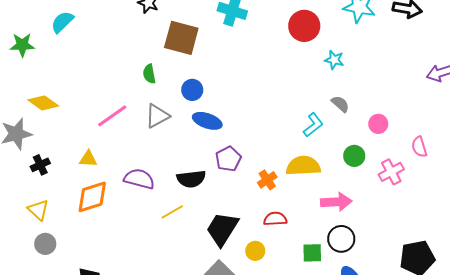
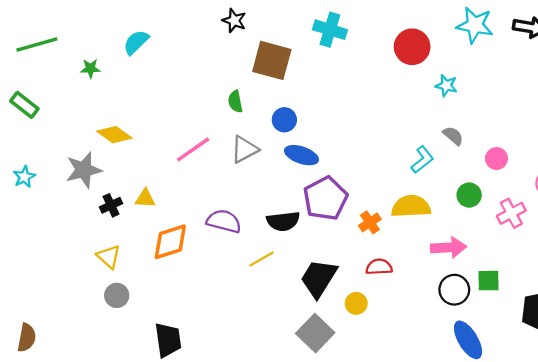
green star: (22, 45) -> (90, 68), size x0.7
yellow triangle: (88, 159) -> (145, 198), moved
purple pentagon: (228, 159) -> (325, 198), size x1.5
green square: (312, 253) -> (489, 281), moved

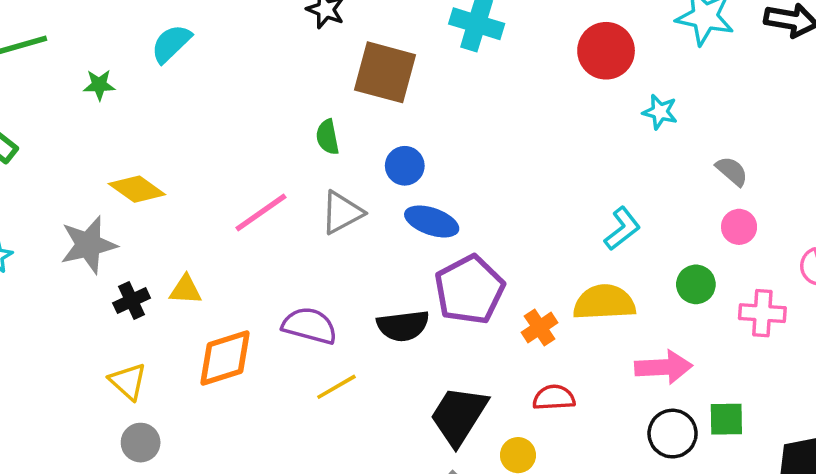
gray semicircle: (453, 136) -> (732, 171), moved
pink cross: (511, 213) -> (762, 313), turned 32
yellow line: (262, 259) -> (336, 387), moved

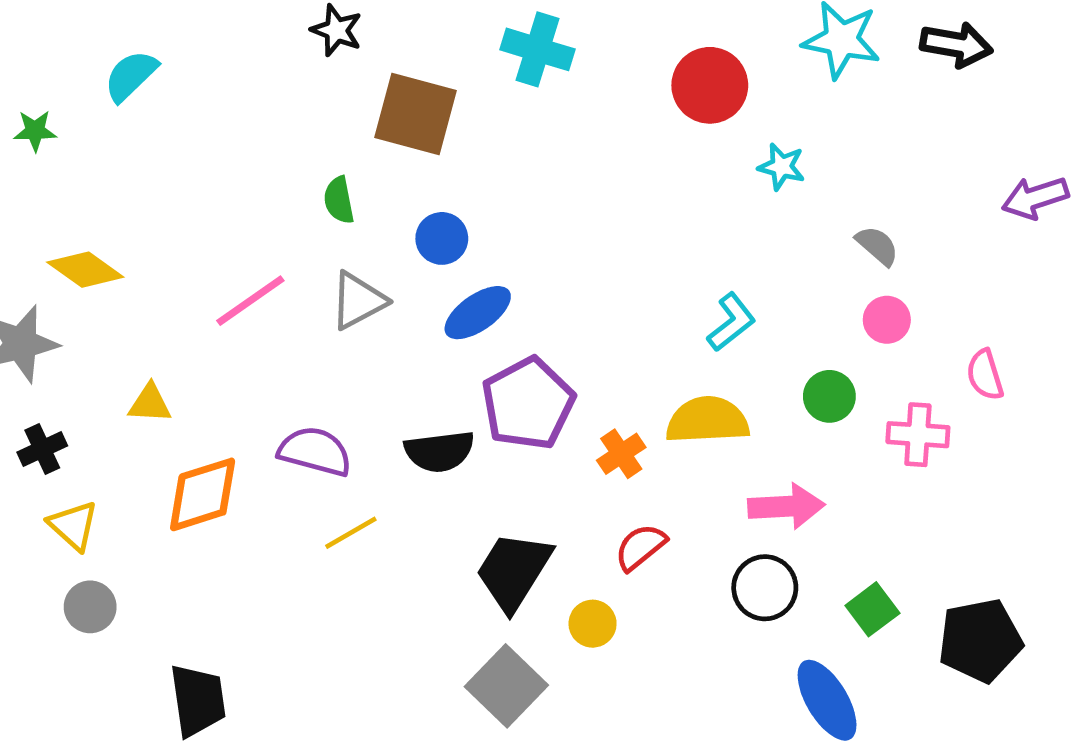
blue ellipse: (432, 221) -> (478, 313), turned -54
black cross: (132, 301) -> (42, 449), moved
red semicircle: (554, 398) -> (640, 547), turned -36
green square: (726, 419) -> (872, 609), moved, turned -36
black circle: (673, 434) -> (765, 588), moved

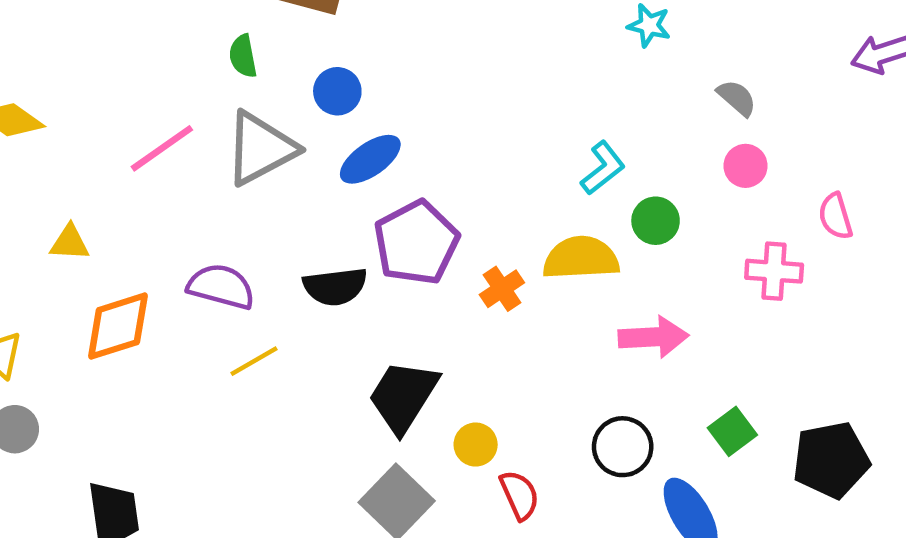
gray triangle: (358, 301) -> (261, 148), size x1.4
green circle: (829, 396) -> (656, 221), moved
red semicircle: (640, 547) -> (519, 495), moved, turned 105
black circle: (765, 588) -> (623, 447), moved

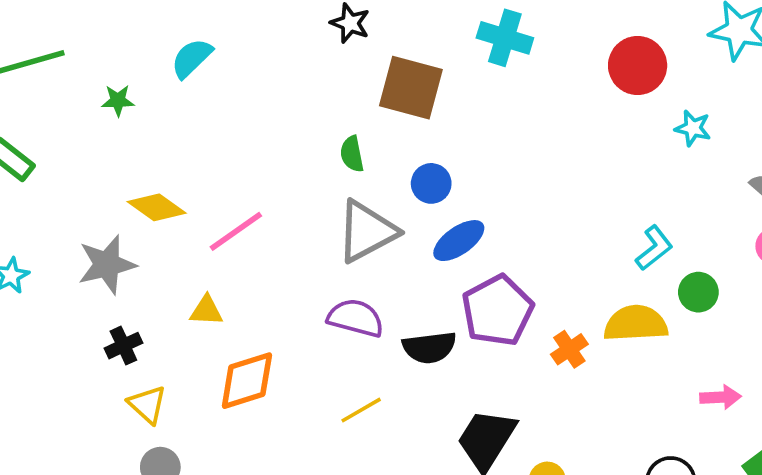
pink line: (162, 148) -> (236, 231), moved
purple semicircle: (221, 287) -> (356, 318), moved
pink arrow: (653, 337) -> (720, 397), moved, size x0.7

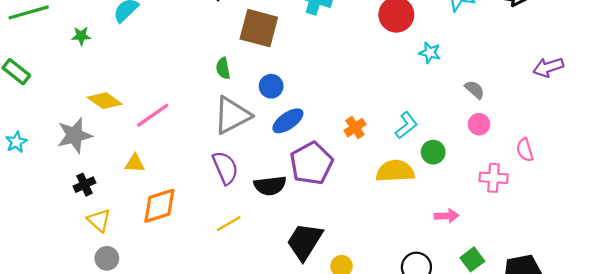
purple semicircle: (356, 318) -> (225, 168), turned 52
orange cross: (569, 349) -> (355, 128), moved

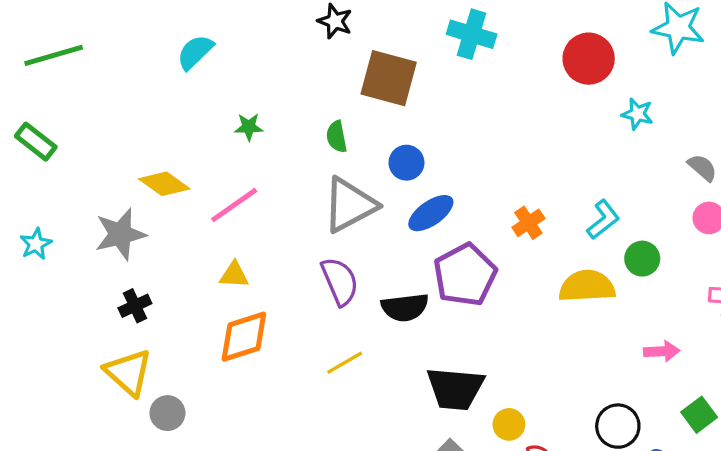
green star: (81, 36) -> (249, 127), moved
yellow triangle: (135, 163) -> (234, 275), moved
yellow triangle: (99, 220) -> (128, 372), moved, size x1.4
black trapezoid: (305, 242) -> (455, 389), turned -117

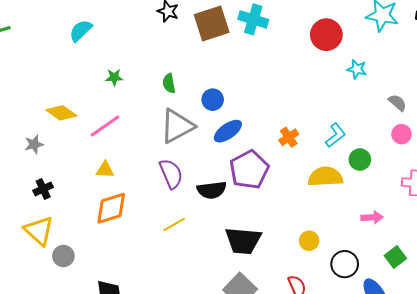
brown square: (389, 78) -> (212, 23), moved, turned -33
gray star: (120, 234) -> (34, 144), size x0.6
yellow circle: (509, 424) -> (309, 241), moved

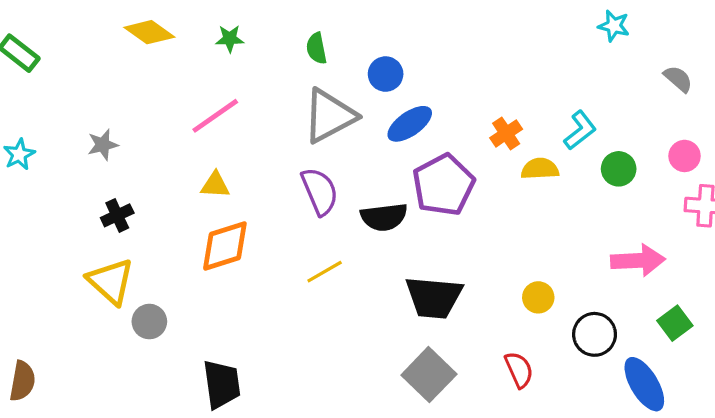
yellow diamond: (61, 113) -> (149, 32), moved
pink circle: (401, 134) -> (685, 156), moved
yellow semicircle: (325, 177) -> (540, 169), moved, size x0.7
pink arrow: (372, 217) -> (638, 260), size x1.5

